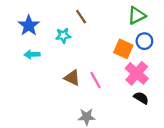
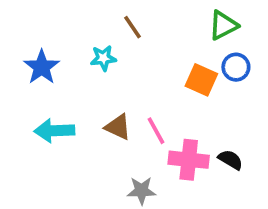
blue star: (29, 26) -> (42, 67), moved
cyan arrow: (32, 54) -> (54, 131), moved, size x1.5
pink cross: (137, 73) -> (189, 160), moved, turned -35

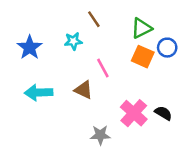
green triangle: (223, 25) -> (141, 28), moved
pink line: (156, 131) -> (103, 68), moved
pink cross: (189, 160) -> (134, 113), turned 36

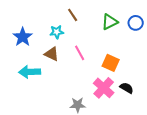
blue circle: (167, 48) -> (136, 23), moved
orange square: (143, 57) -> (111, 63), moved
brown triangle: (84, 90) -> (52, 54), moved

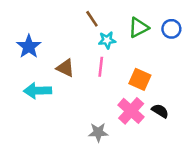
cyan star: (57, 32) -> (107, 40), moved
pink line: (80, 53) -> (101, 67), turned 35

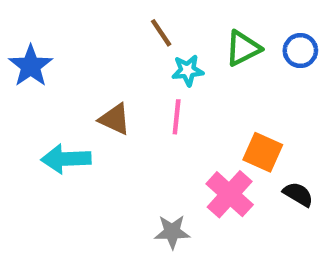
blue star: (29, 47) -> (31, 66), moved
orange square: (140, 79) -> (263, 152), moved
black semicircle: (160, 111) -> (298, 194), moved

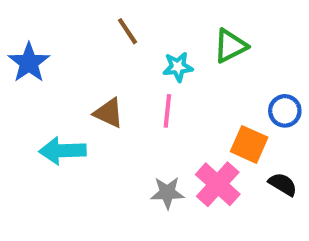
brown line: (161, 33) -> (128, 31), moved
blue circle: (300, 51) -> (285, 111), moved
gray star: (172, 232) -> (167, 193), moved

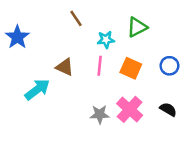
orange square: (249, 144) -> (131, 68), moved
cyan arrow: (62, 151) -> (37, 89), turned 145

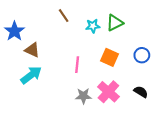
cyan star: (106, 40) -> (93, 26), moved
pink line: (100, 66) -> (77, 65), moved
brown triangle: (65, 67) -> (32, 50), moved

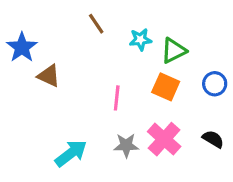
green triangle: (115, 23) -> (174, 51), moved
cyan arrow: (31, 75) -> (71, 153), moved

